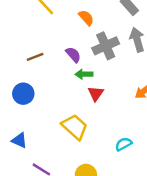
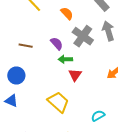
gray cross: (106, 46) -> (83, 36), turned -30
brown line: (35, 57) -> (26, 46), turned 32
blue triangle: (19, 140) -> (11, 101), moved

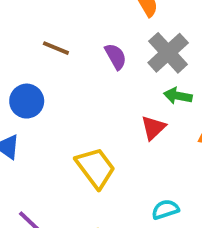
green arrow: (65, 59) -> (178, 96), moved
red triangle: (75, 75) -> (153, 128), moved

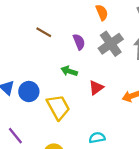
green arrow: (178, 96) -> (69, 71), moved
blue circle: (27, 101) -> (29, 92), moved

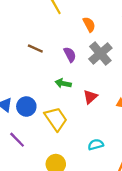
purple line: (15, 136) -> (17, 140), moved

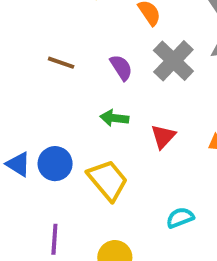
purple line: (17, 140) -> (54, 239), moved, turned 54

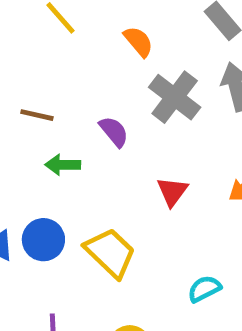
purple semicircle: (121, 67) -> (114, 132), moved
green arrow: (114, 118) -> (63, 165), moved

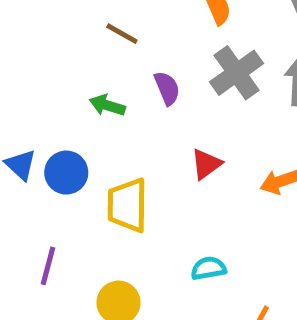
brown line: (37, 115) -> (122, 34), moved
yellow trapezoid: (110, 253) -> (128, 205), turned -150

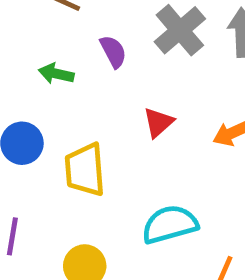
cyan semicircle: (208, 268) -> (170, 224), size x1.6

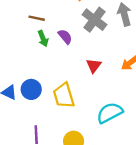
green arrow: (56, 74) -> (43, 38), moved, turned -112

